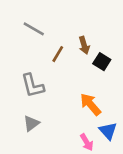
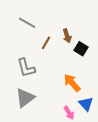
gray triangle: (31, 123) -> (25, 98), size x1.5

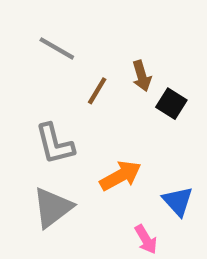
orange arrow: (72, 83) -> (120, 176), moved, turned 102
blue triangle: (86, 104) -> (178, 201), moved

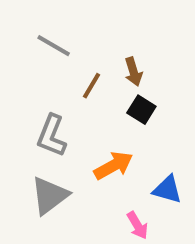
black square: (171, 104) -> (141, 110), moved
gray L-shape: (55, 144) -> (52, 136), turned 36
blue triangle: (178, 201) -> (167, 189), turned -32

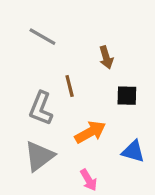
brown line: (92, 86) -> (70, 86), moved, turned -45
black square: (141, 110) -> (127, 96), moved, turned -30
pink arrow: (137, 225) -> (89, 180), moved

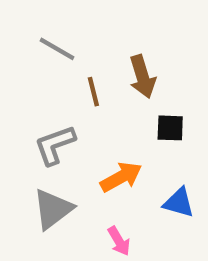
brown arrow: (106, 57) -> (142, 77), size x1.4
brown line: (70, 86) -> (93, 92), moved
gray L-shape: (41, 108) -> (55, 145), turned 48

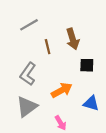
gray line: (57, 49) -> (29, 25), turned -60
gray L-shape: (55, 145) -> (28, 74), turned -35

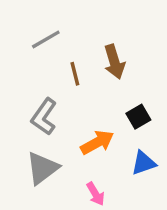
black square: (87, 65) -> (138, 117), moved, turned -32
blue triangle: (91, 103) -> (144, 163), turned -35

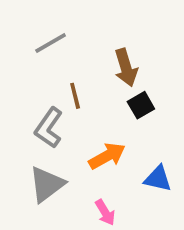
brown line: (75, 74) -> (75, 96), moved
black square: (138, 117) -> (141, 105), moved
blue triangle: (144, 163) -> (158, 179), turned 32

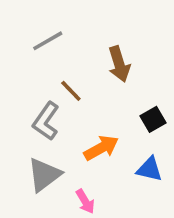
brown line: (75, 96) -> (71, 91), turned -30
black square: (141, 105) -> (153, 119), moved
pink arrow: (105, 213) -> (85, 201), moved

